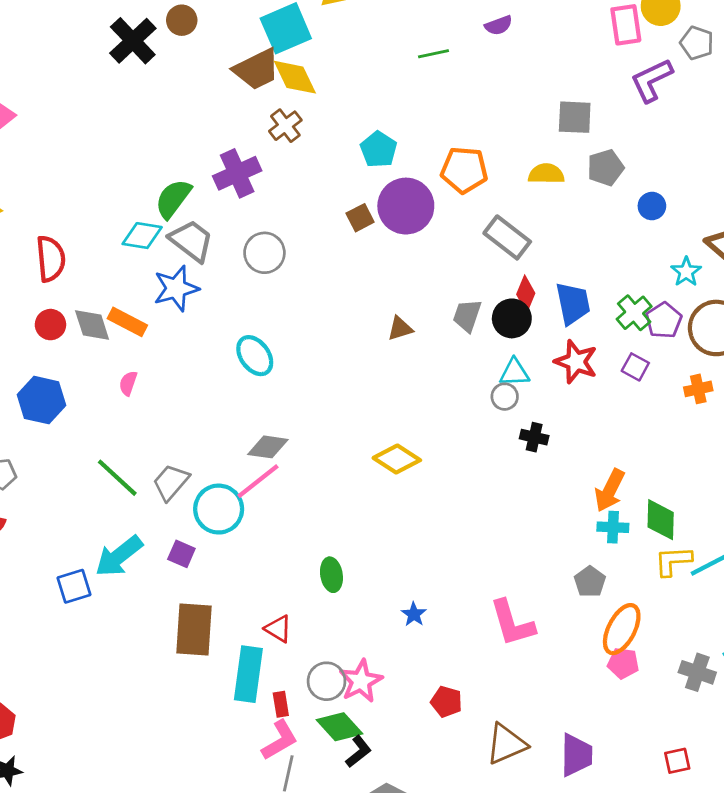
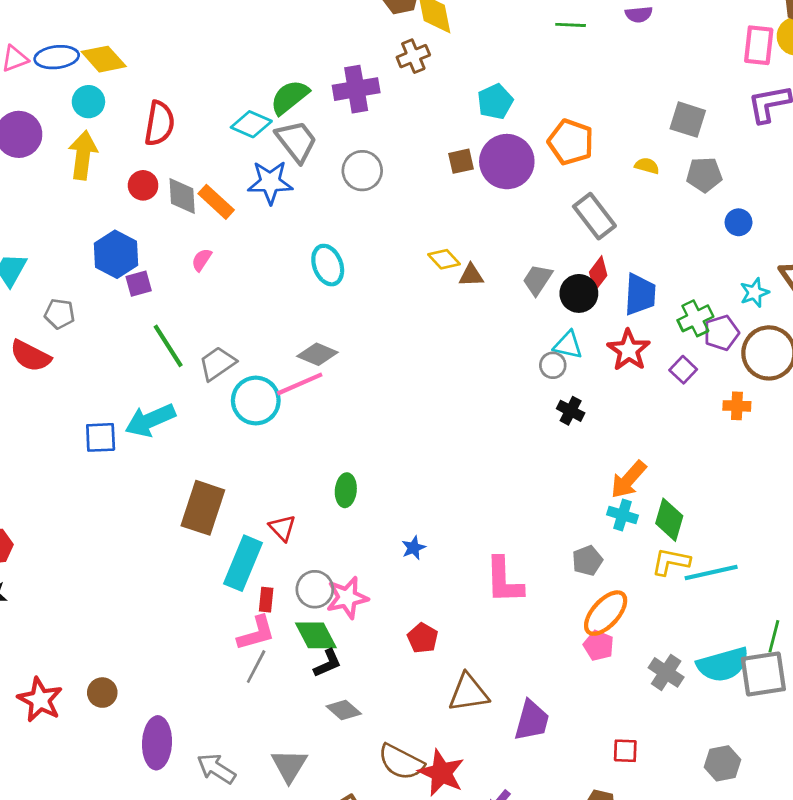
yellow semicircle: (546, 174) -> (647, 166), size x0.7
yellow diamond: (397, 459) -> (444, 259), moved, size x0.7
purple square: (181, 554) -> (139, 284), moved, turned 36

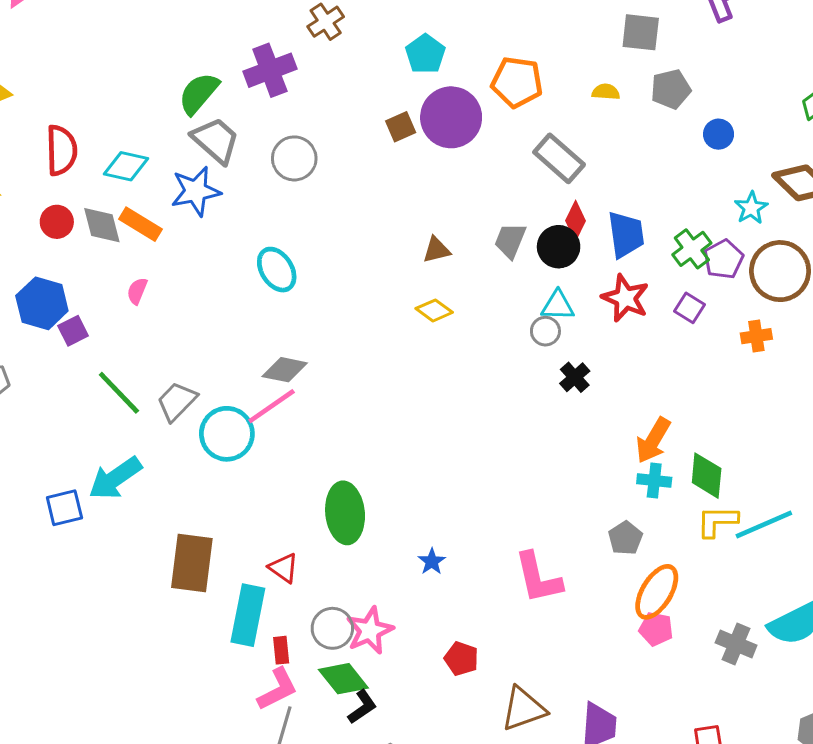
cyan diamond: (251, 124) -> (126, 166), moved
yellow diamond: (444, 259) -> (434, 310), moved
black cross: (571, 411) -> (575, 377), turned 32
green ellipse: (346, 490) -> (345, 513), size x1.6

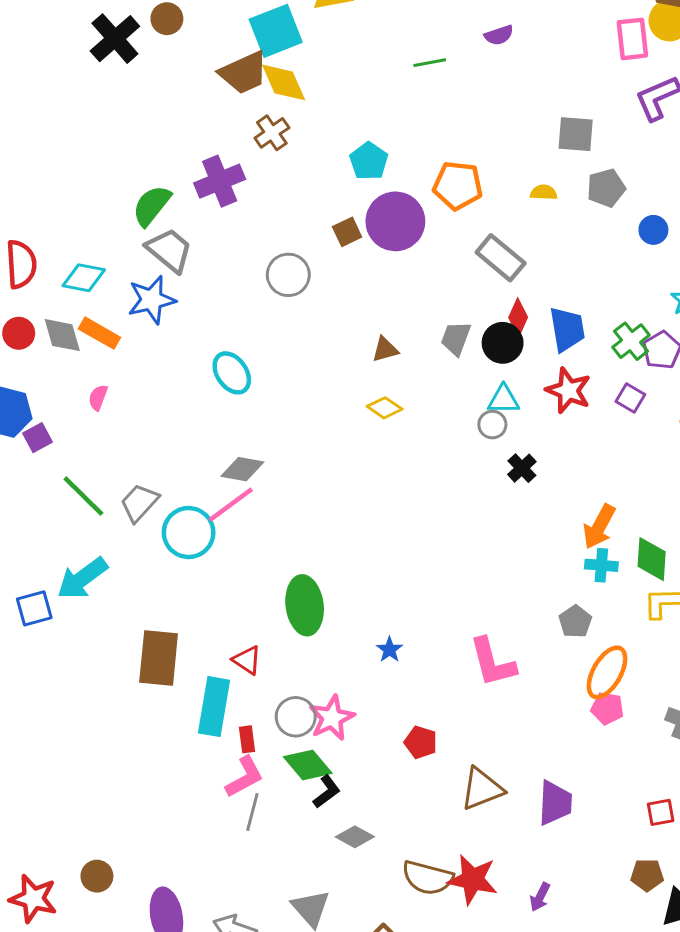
gray circle: (294, 158) -> (288, 275), moved

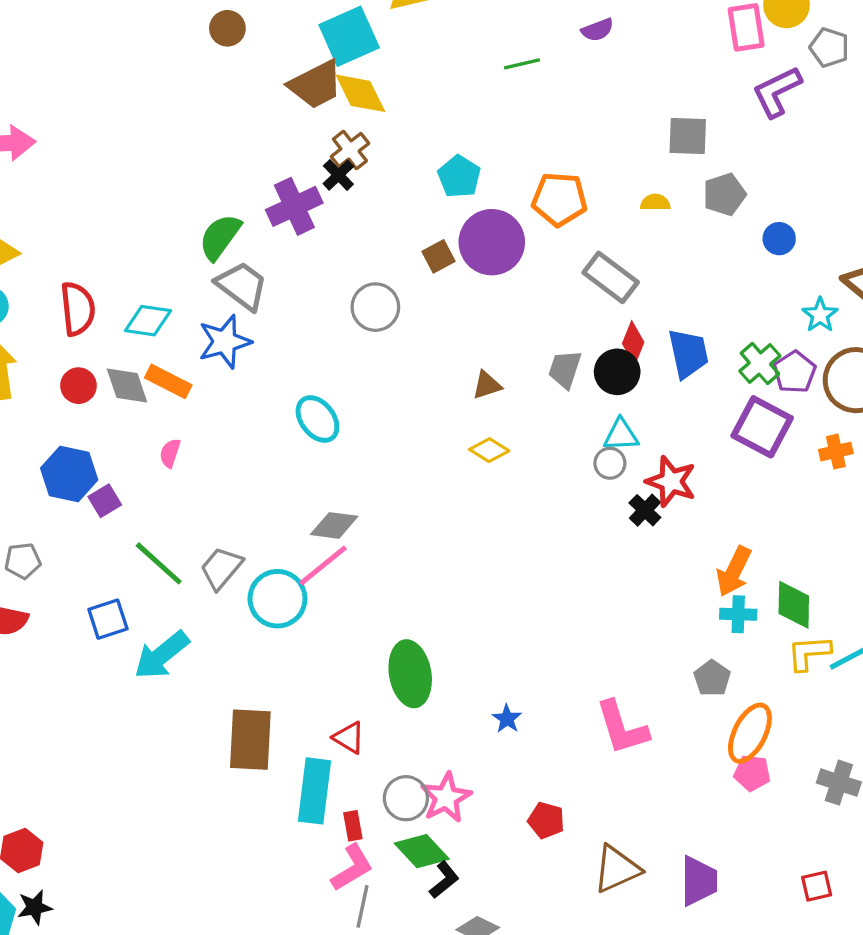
black cross: (115, 39) -> (338, 175), moved, size x0.6
red star: (568, 390) -> (671, 481), moved
purple square: (630, 398) -> (762, 427), size x1.8
blue square: (34, 608) -> (108, 619), moved

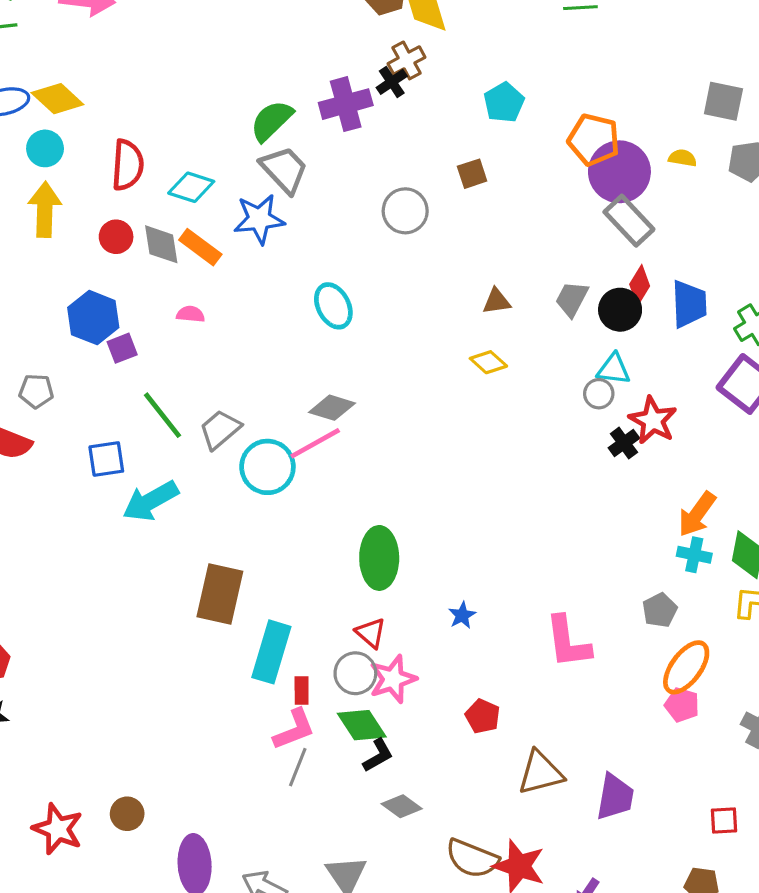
purple circle: (492, 242) -> (619, 172), moved
pink semicircle: (170, 453) -> (191, 314), turned 68
red triangle: (349, 738) -> (371, 633), moved

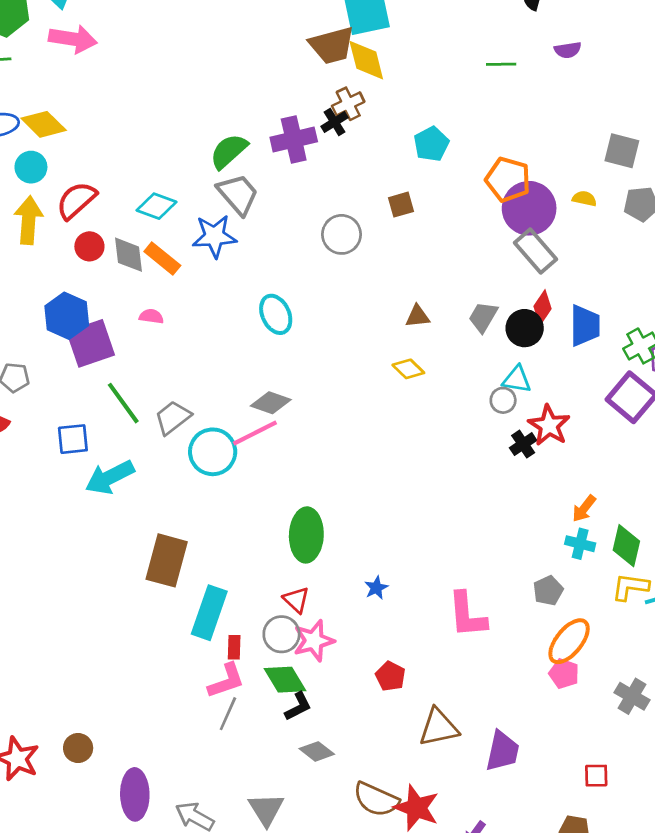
red semicircle: (128, 165) -> (76, 200), moved, turned -138
purple square: (122, 348) -> (91, 343), size x1.8
orange arrow: (697, 514) -> (584, 508), size x0.7

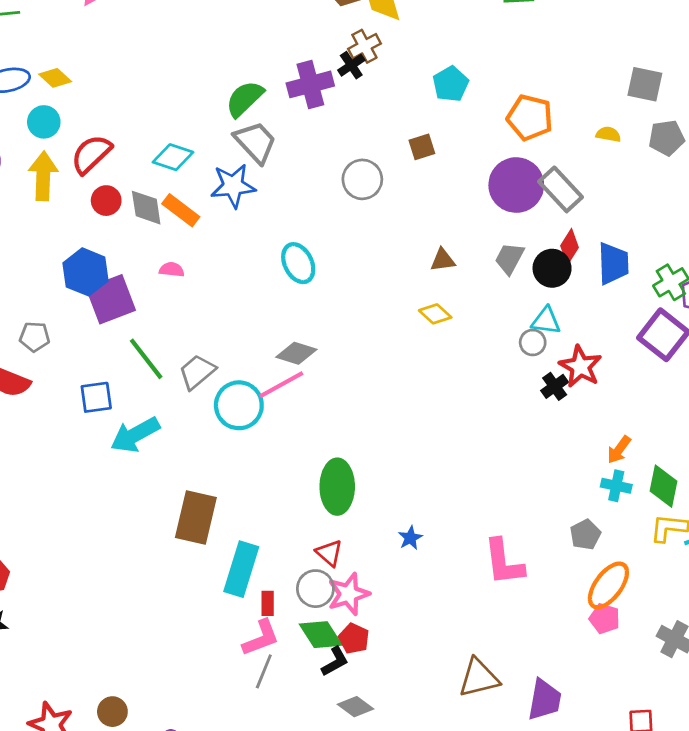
yellow diamond: (44, 124) -> (55, 78), size x0.7
purple circle: (529, 208) -> (516, 185), moved
red pentagon: (390, 676) -> (354, 639), moved

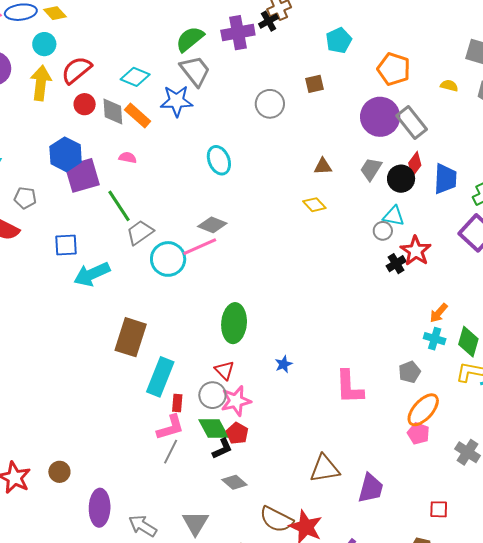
green line: (146, 359) -> (119, 206), moved

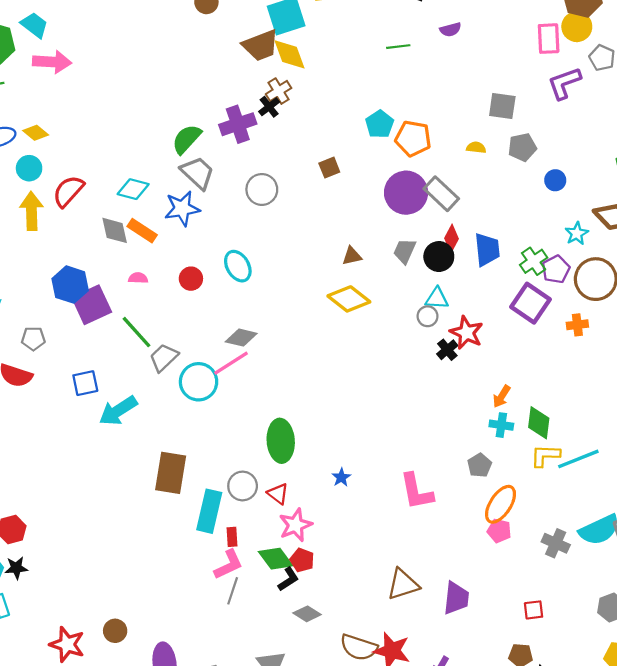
cyan pentagon: (339, 40) -> (380, 124), moved
red circle: (85, 104) -> (191, 279), moved
gray circle: (270, 104) -> (262, 189), moved
yellow diamond: (314, 205) -> (349, 299), size x1.6
gray circle: (212, 395) -> (243, 486), moved

